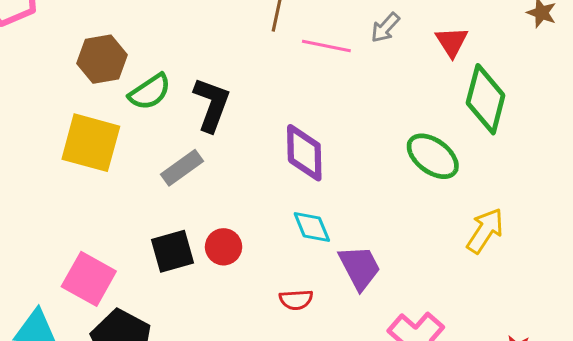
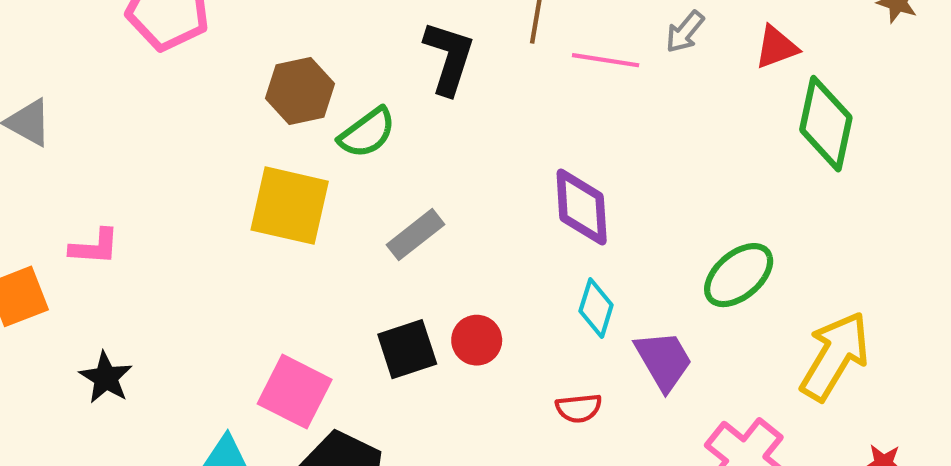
red triangle: (452, 42) -> (776, 47), turned 45
black L-shape: (212, 104) -> (449, 58), moved
green ellipse: (433, 156) -> (739, 275), moved, turned -74
cyan diamond: (312, 227) -> (596, 308), turned 42
yellow arrow: (485, 231) -> (835, 356), moved, size x1.4

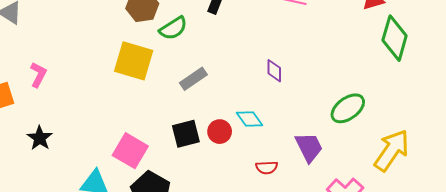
purple diamond: (582, 207) -> (274, 71), size x0.6
pink L-shape: (94, 247) -> (38, 75), turned -70
cyan diamond: (596, 308) -> (250, 119), moved, turned -56

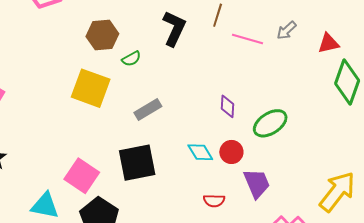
green semicircle: (173, 28) -> (131, 59), size x0.7
green ellipse: (348, 108) -> (270, 123), moved
red circle: (220, 132) -> (231, 152), moved
black square: (186, 134) -> (137, 163), size x1.4

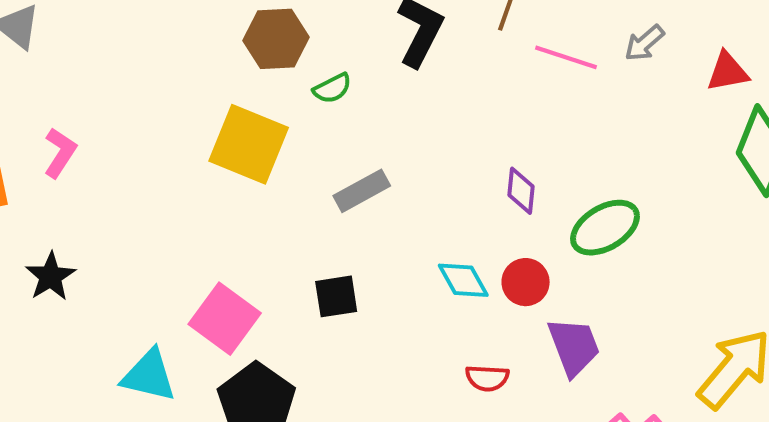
black square: (137, 163) -> (336, 296), size x0.6

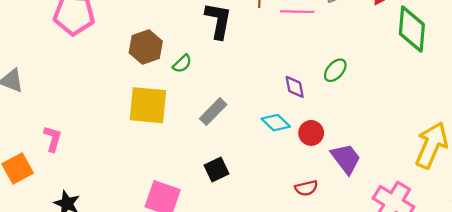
green ellipse: (605, 228) -> (335, 70), moved, size x0.7
cyan diamond: (463, 280) -> (276, 123), moved

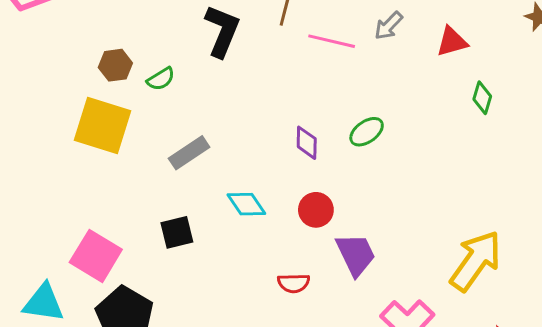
green diamond: (412, 29) -> (482, 98), size x0.5
brown hexagon: (146, 47) -> (115, 65), moved, size x0.7
cyan diamond: (276, 123) -> (246, 204), moved

